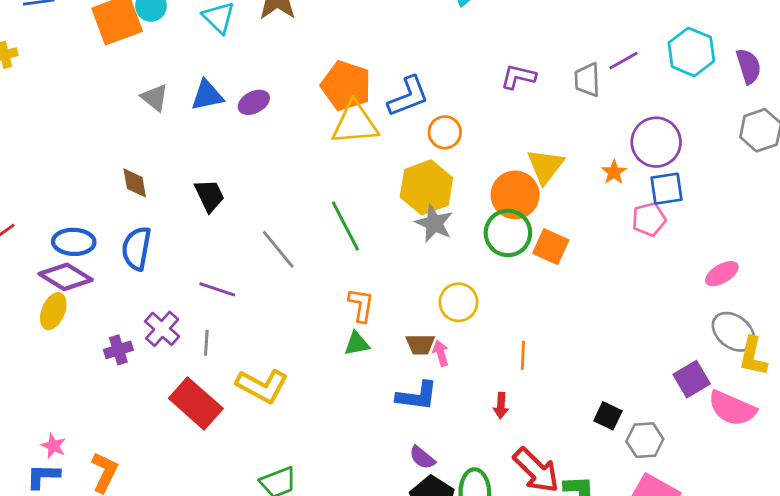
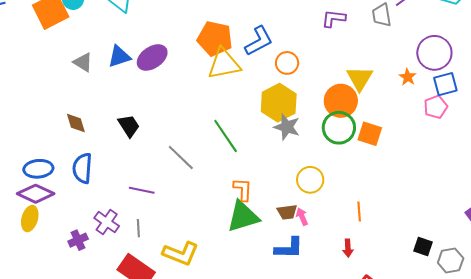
purple ellipse: (254, 102) -> (152, 57), size x1.4
green triangle: (357, 344) -> (243, 217), size x1.8

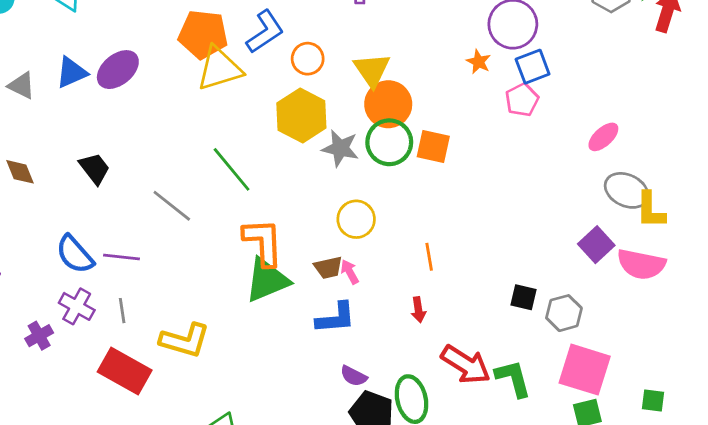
yellow triangle: (360, 78) -> (372, 70), moved
gray star: (287, 127) -> (340, 148), moved
blue semicircle: (82, 168) -> (75, 254), moved, turned -40
orange L-shape: (243, 190) -> (263, 242), size x1.5

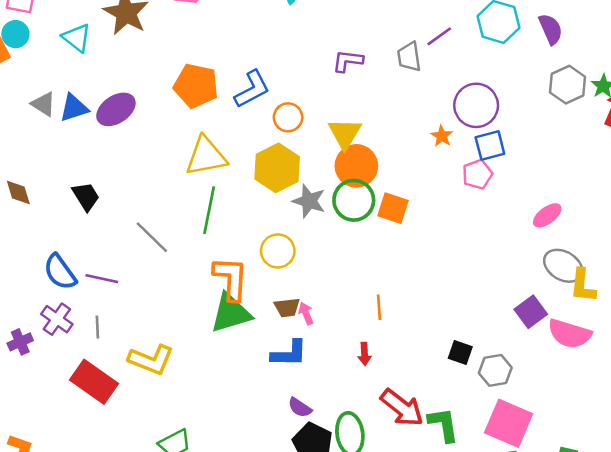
yellow triangle: (219, 69) -> (206, 156), moved
gray triangle: (22, 86) -> (43, 104), moved
green line: (232, 169) -> (209, 210), turned 45
yellow circle: (356, 219) -> (278, 251), moved

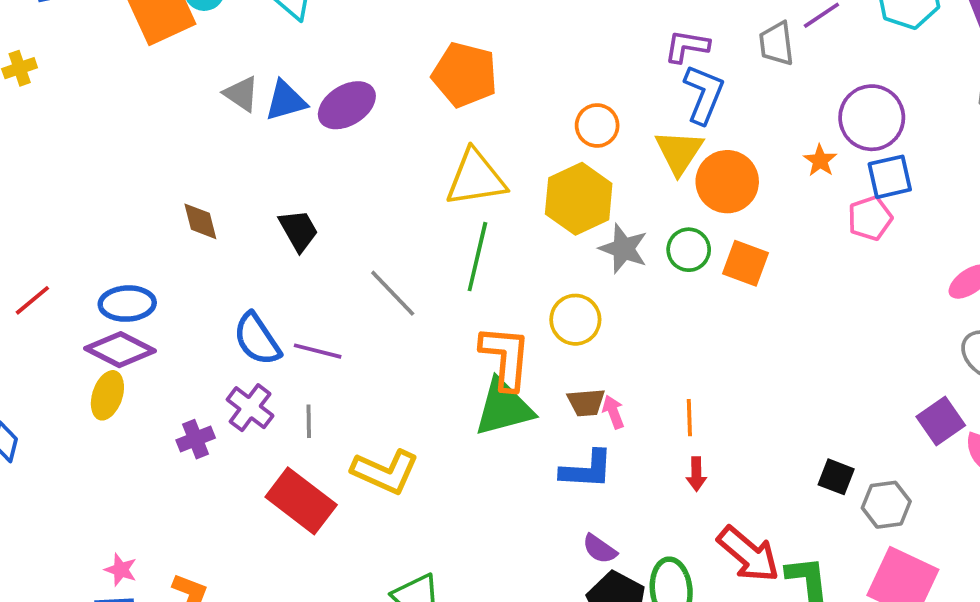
blue L-shape: (252, 89) -> (704, 94), moved, turned -42
orange circle: (356, 166) -> (727, 182), moved
green circle: (354, 200) -> (689, 250), size x0.7
orange line: (379, 307) -> (689, 418), moved

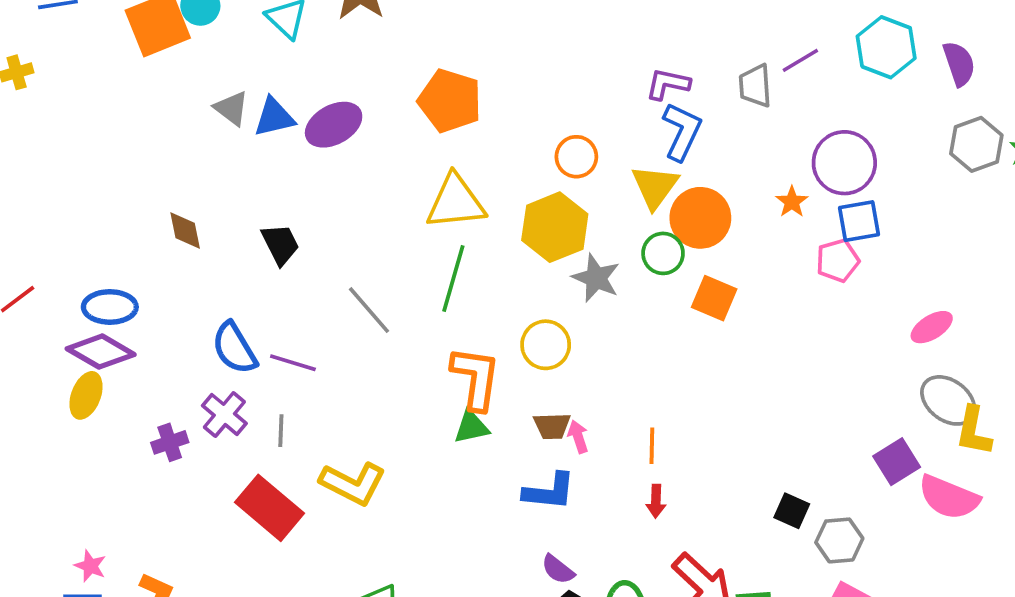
green circle: (689, 250) -> (663, 253), moved
green triangle: (504, 408) -> (471, 427), size x0.6

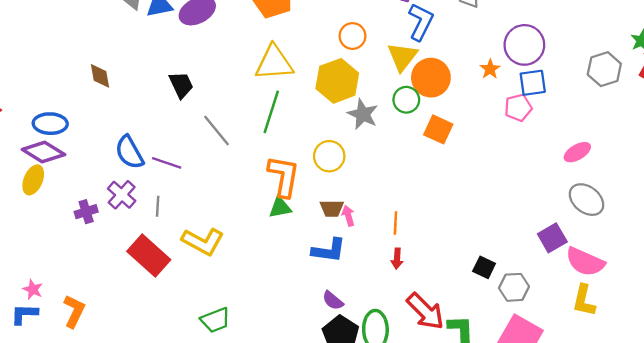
gray hexagon: (976, 144) -> (604, 69), moved
black trapezoid: (280, 244) -> (181, 85), moved
yellow L-shape: (974, 431) -> (584, 300), moved

